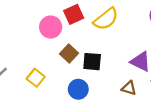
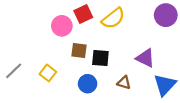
brown square: (69, 54) -> (79, 50), turned -35
brown triangle: (129, 88) -> (124, 83), moved

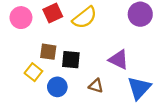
pink circle: (62, 26) -> (21, 18), moved
yellow square: (48, 73) -> (33, 72), moved

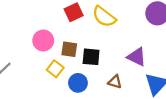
pink circle: (21, 18) -> (43, 41), moved
yellow semicircle: (85, 18) -> (104, 17), turned 75

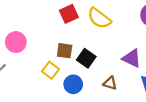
pink circle: (43, 41) -> (16, 42), moved
black square: (91, 57) -> (86, 58), turned 30

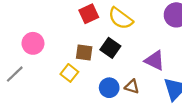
black square: (86, 58) -> (110, 48), moved
blue circle: (73, 84) -> (109, 88), moved

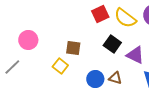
red square: (89, 14) -> (100, 14), moved
yellow semicircle: (121, 18) -> (125, 18), moved
black square: (110, 48) -> (112, 44), moved

